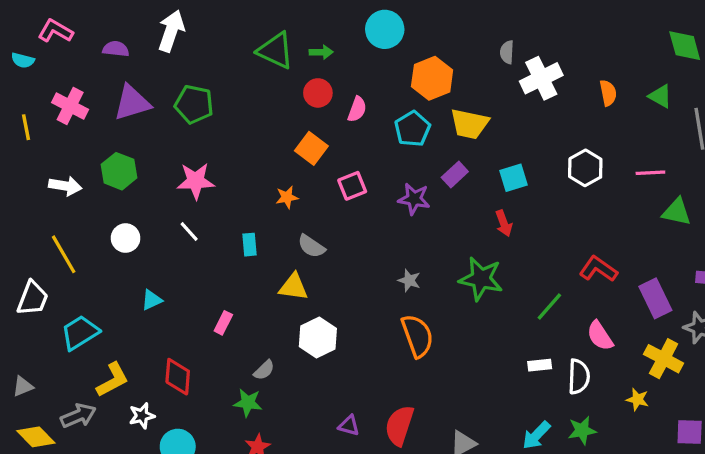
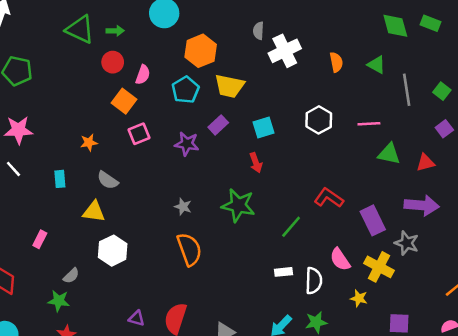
orange square: (311, 148) -> (124, 101), moved
pink semicircle: (600, 336) -> (340, 259), moved

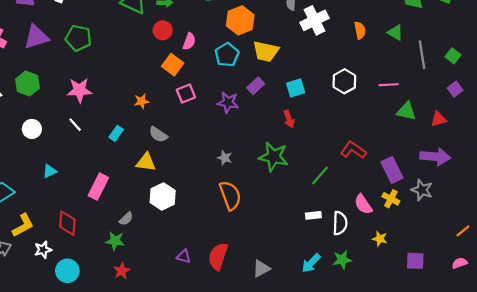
cyan rectangle: (60, 179) -> (116, 133), turned 40
pink rectangle: (40, 239) -> (98, 187), size x1.6
yellow cross: (379, 267) -> (391, 199), moved, size x0.7

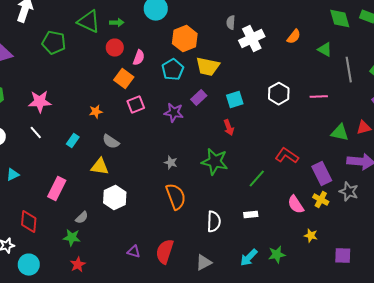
orange semicircle: (360, 30) -> (294, 37), moved, turned 49
green pentagon: (78, 38) -> (54, 43), moved
green triangle: (406, 111) -> (340, 133), moved
white semicircle: (340, 223) -> (214, 222), moved

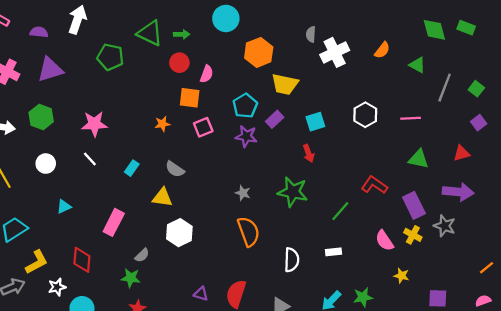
cyan pentagon: (173, 70) -> (245, 106), moved
gray line: (349, 70) -> (445, 88), turned 30
orange square: (124, 79) -> (190, 98), turned -30
orange star: (96, 112) -> (162, 124), moved
green triangle: (340, 133) -> (418, 159), moved

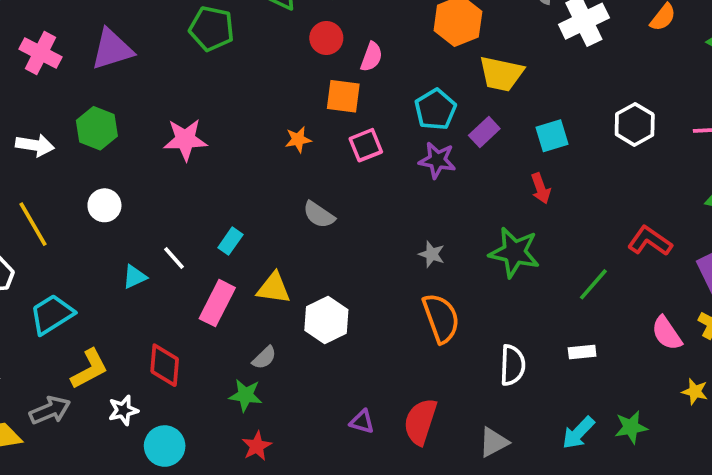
white line: (90, 159) -> (174, 258), moved
cyan rectangle: (132, 168) -> (230, 241), moved
yellow triangle: (162, 198) -> (274, 288), moved

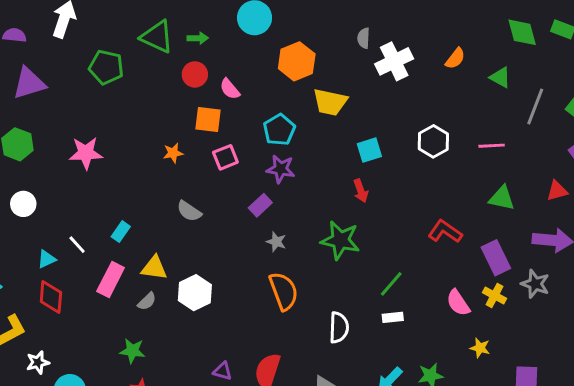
pink semicircle: (371, 57) -> (230, 89), turned 120
purple rectangle: (484, 132) -> (260, 205), moved
green line: (593, 284) -> (391, 284), moved
gray semicircle: (264, 358) -> (147, 301), moved
red diamond: (165, 365) -> (51, 297), moved

